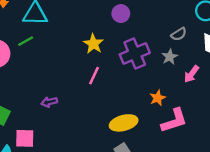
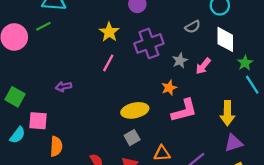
gray star: (170, 57) -> (180, 61), moved

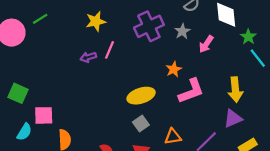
yellow star: (109, 32) -> (96, 21), moved, turned 30
gray star: (180, 61) -> (182, 31), moved
purple arrow: (64, 86) -> (88, 57), moved
purple triangle: (234, 143) -> (233, 119), moved

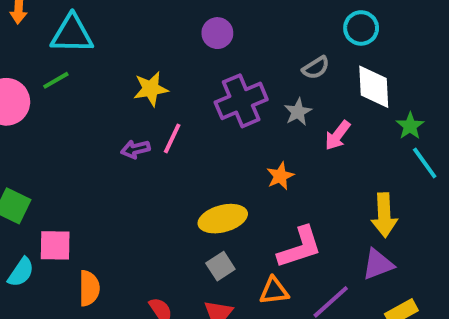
pink L-shape: (191, 91) -> (300, 247), moved

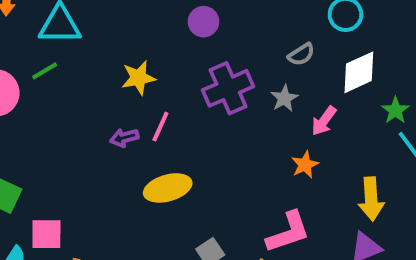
white diamond: (374, 87) -> (359, 72), turned 69
orange star: (280, 176) -> (305, 165), moved
yellow ellipse: (223, 219) -> (168, 188), moved

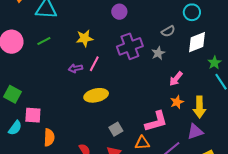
green line: (45, 71) -> (44, 41), moved
pink arrow: (324, 121) -> (176, 79), moved
orange star: (305, 165) -> (177, 102), moved

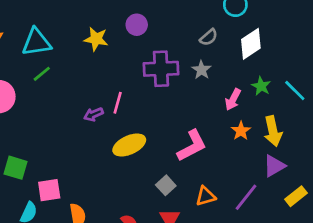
yellow star: (85, 38) -> (96, 39), moved, turned 30
green line: (44, 41) -> (42, 74), moved
purple cross: (130, 46) -> (161, 69), turned 30
green star: (214, 63) -> (261, 86), moved
pink L-shape: (156, 121) -> (192, 146), moved

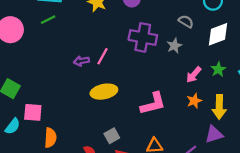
gray semicircle: (209, 37) -> (186, 21), turned -120
gray square: (166, 185) -> (112, 136), moved

